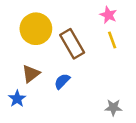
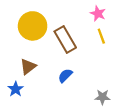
blue semicircle: (62, 81) -> (65, 76), moved

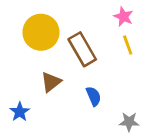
brown triangle: (28, 67) -> (51, 82), moved
blue semicircle: (65, 76) -> (94, 96), moved, turned 112

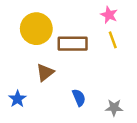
brown rectangle: (82, 49) -> (73, 44), turned -60
blue semicircle: (94, 96) -> (79, 98), moved

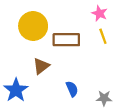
blue star: (17, 99) -> (16, 90), size x1.5

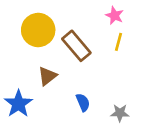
yellow line: (103, 36) -> (118, 42), turned 35
brown rectangle: (66, 40) -> (76, 46), turned 50

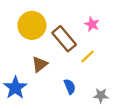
pink star: (115, 16) -> (92, 24), moved
yellow line: (118, 42) -> (88, 56), moved, turned 32

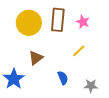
brown rectangle: (64, 39) -> (58, 20), moved, turned 45

